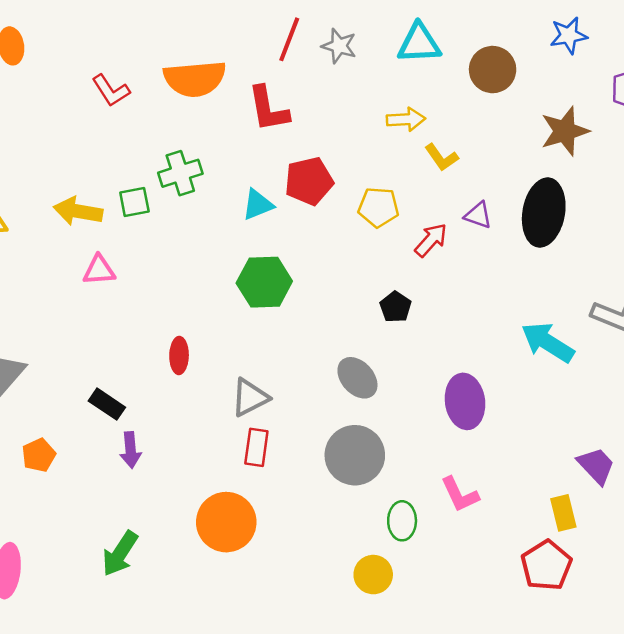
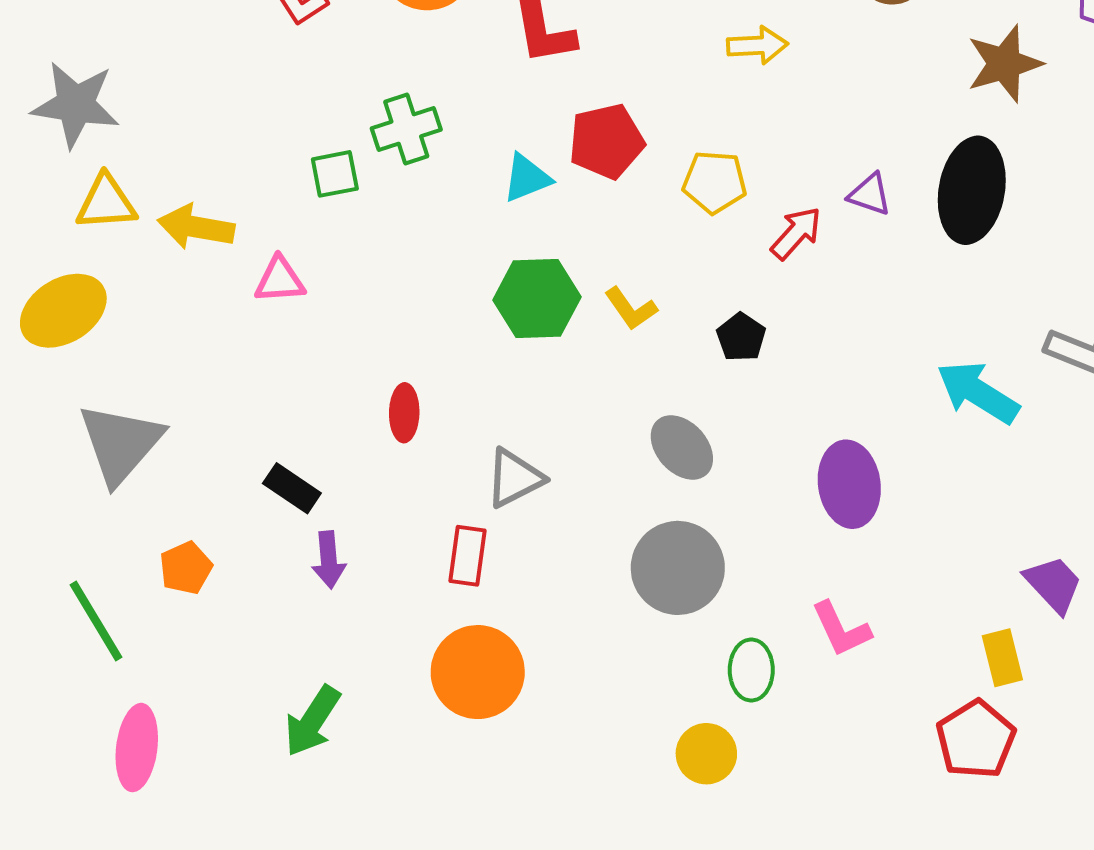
yellow L-shape: (441, 157) -> (631, 309), moved
yellow arrow: (78, 211) -> (196, 227), moved
red rectangle: (256, 447) -> (468, 556), moved

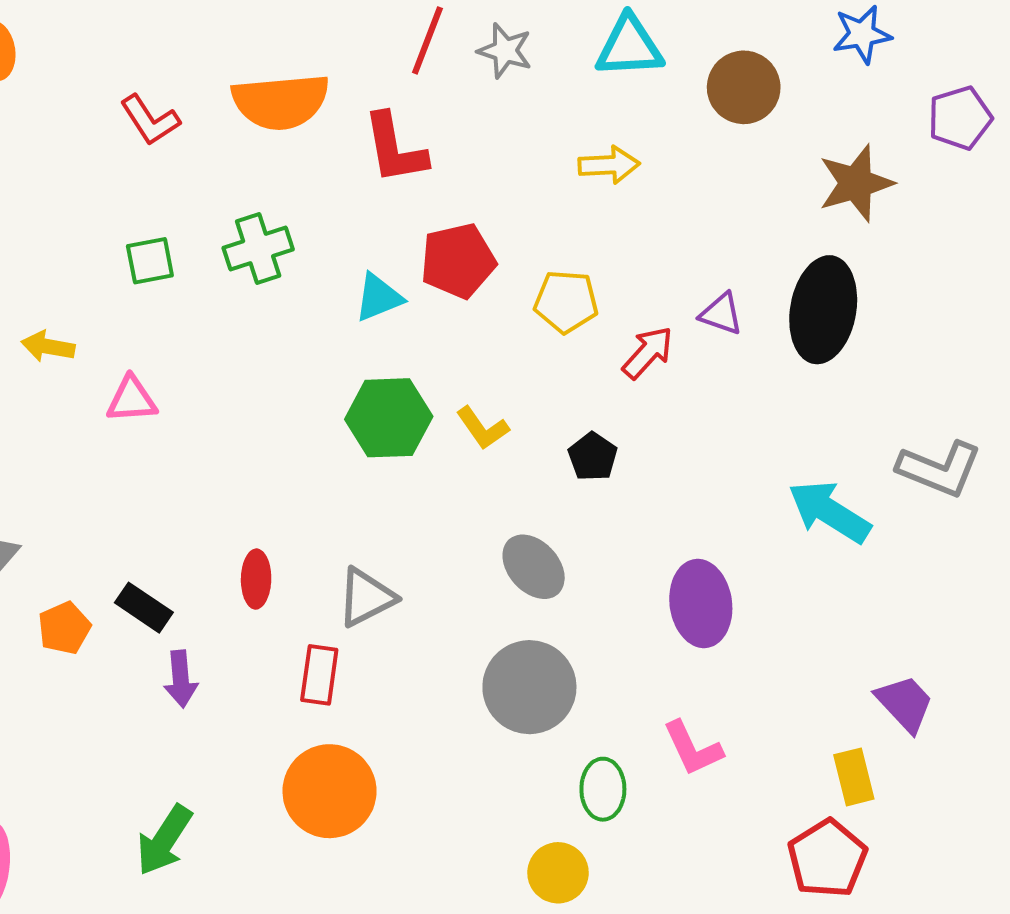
green square: (335, 174) -> (150, 261), moved
yellow arrow: (196, 227) -> (48, 346), size x0.7
red ellipse: (404, 413) -> (256, 579), moved
orange pentagon: (186, 568) -> (64, 628), moved

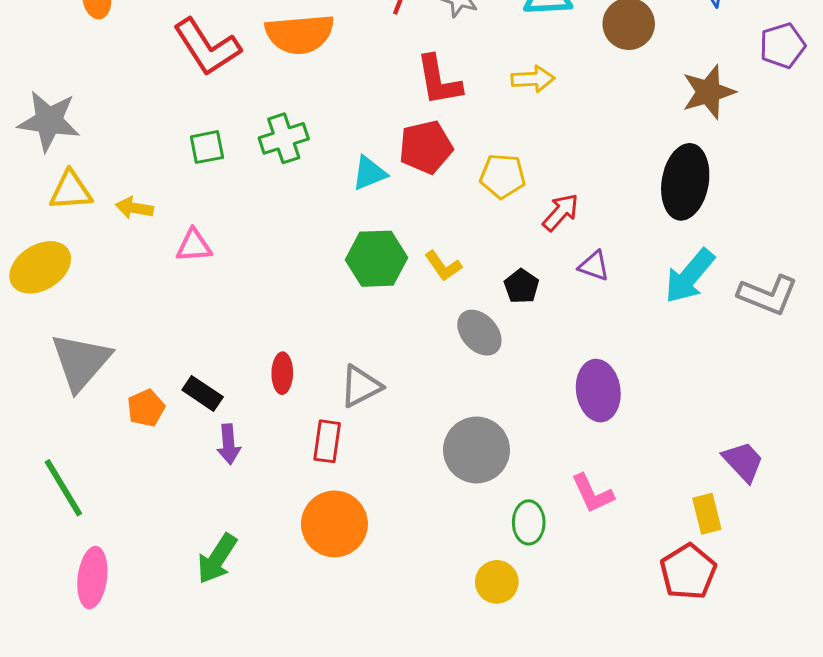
red L-shape: (150, 120) -> (207, 47), size x1.6
red L-shape: (395, 149) -> (439, 80), moved
purple triangle: (721, 314) -> (594, 266), moved
cyan arrow: (829, 512) -> (690, 276), moved, turned -82
gray ellipse: (534, 567) -> (479, 333), moved

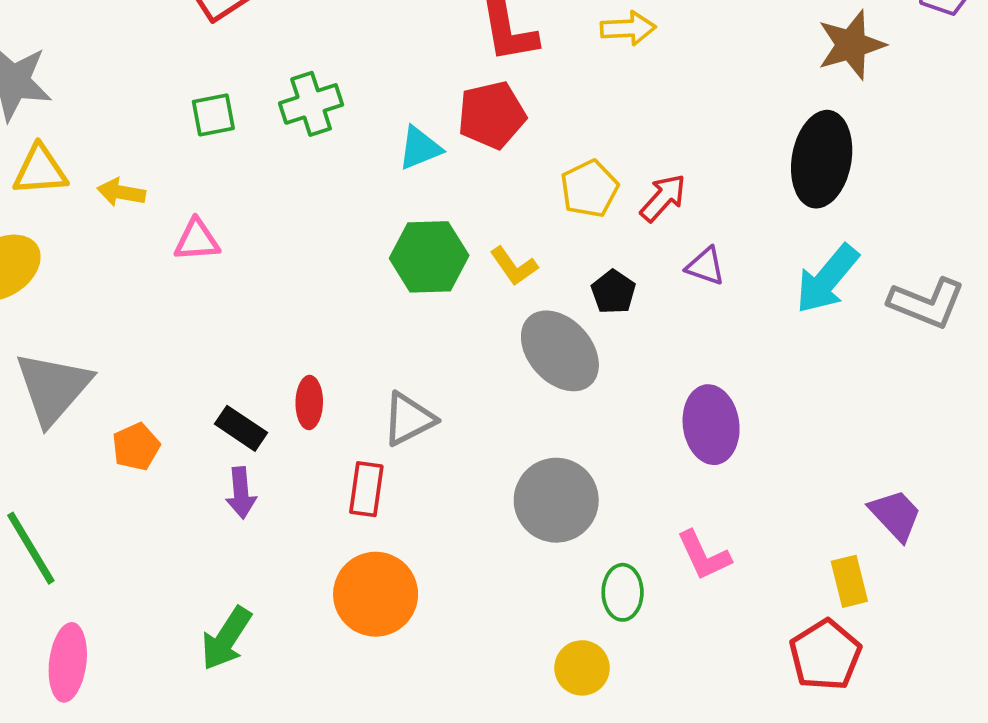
yellow pentagon: (503, 176) -> (589, 189), moved, turned -30
gray ellipse: (479, 333) -> (560, 351), size x1.4
black rectangle: (203, 393) -> (241, 428), moved

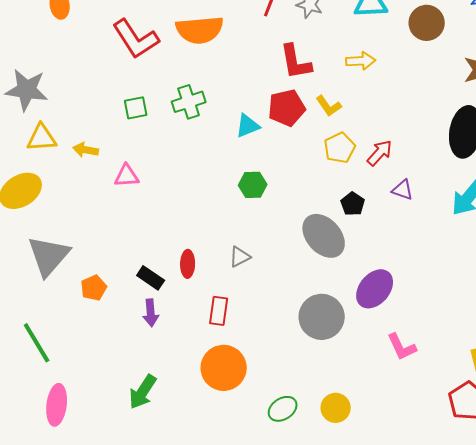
green hexagon: (429, 257) -> (253, 185), size x0.7
yellow L-shape: (514, 266) -> (329, 106), moved
gray triangle: (409, 419) -> (240, 257), moved, size x0.7
purple ellipse: (711, 425) -> (375, 289), moved, turned 48
green ellipse: (623, 592) -> (283, 409), moved, turned 56

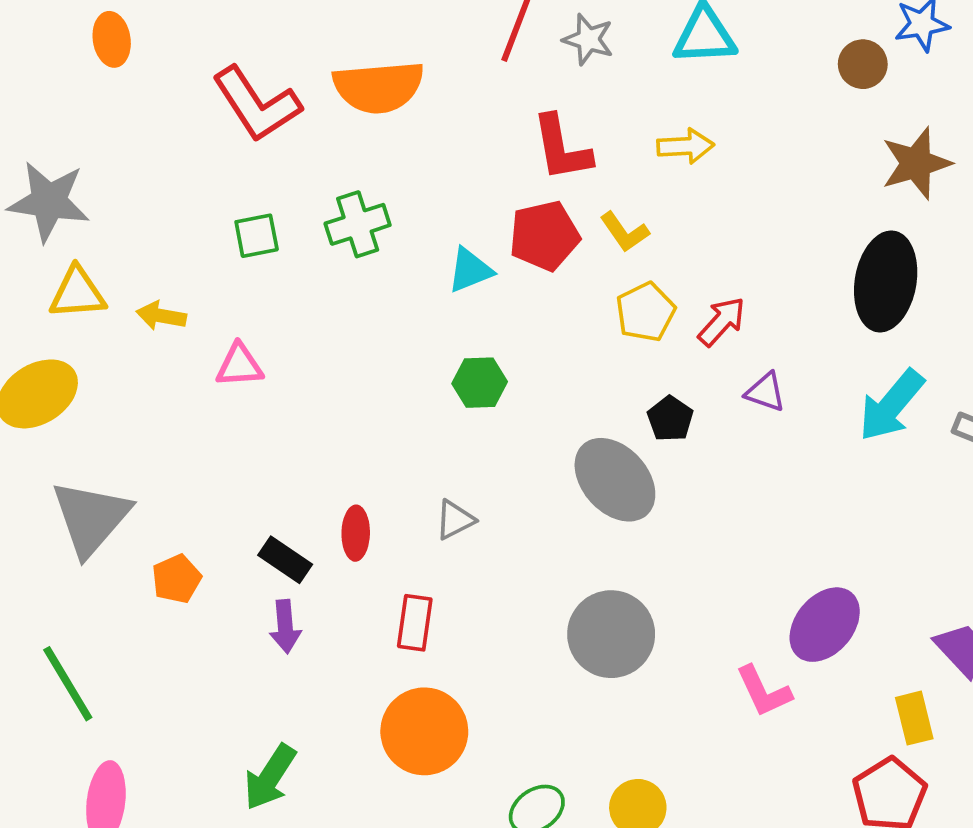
brown circle: (427, 23) -> (863, 64), moved, size x0.7
purple ellipse: (375, 289) -> (825, 625), moved

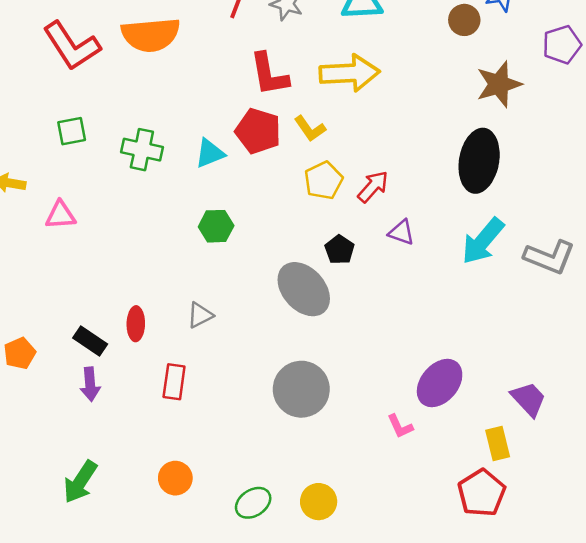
yellow arrow: (685, 146) -> (349, 73), size x1.6
green cross: (358, 224) -> (142, 150), moved, turned 30
red pentagon: (544, 236) -> (258, 131), turned 30
pink L-shape: (764, 691) -> (400, 426), size x0.7
orange circle: (424, 731) -> (175, 478), moved, size x0.6

